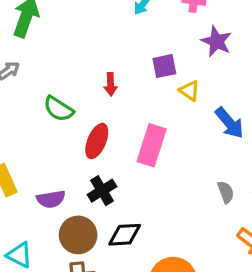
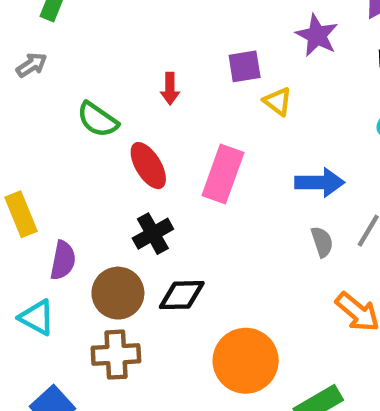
blue arrow: (229, 123) -> (320, 183), moved, turned -52
red ellipse: (97, 141) -> (148, 166), turned -56
purple semicircle: (51, 199) -> (63, 260), moved, turned -72

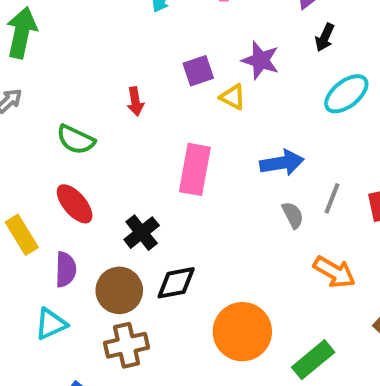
purple star: (317, 35) -> (261, 60), moved
red ellipse: (148, 166) -> (75, 204), moved
cyan triangle: (37, 318) -> (51, 324), turned -44

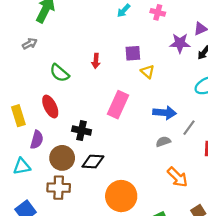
purple star: (261, 60) -> (180, 43), moved, turned -30
gray line: (332, 198) -> (189, 128), moved
gray semicircle: (293, 215) -> (163, 142), turned -96
black cross: (142, 233) -> (82, 131), turned 36

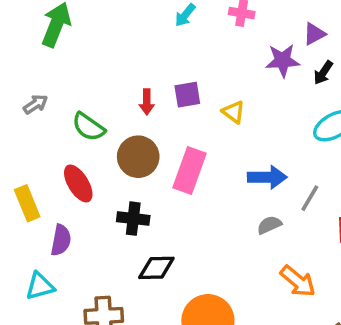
gray arrow: (30, 44) -> (35, 104), moved
purple square: (133, 53) -> (187, 95), moved
brown circle: (62, 158) -> (138, 157), moved

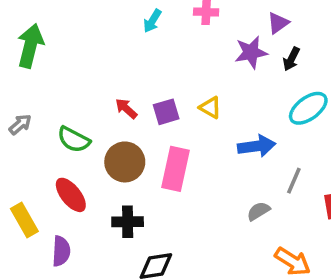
purple square: (187, 95) -> (166, 112), moved
red arrow: (147, 102) -> (126, 109), turned 140
blue arrow: (267, 177) -> (257, 146), moved

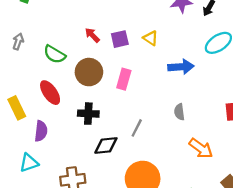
gray arrow: (20, 124) -> (18, 41), turned -35
pink rectangle: (176, 169) -> (124, 79), size x0.7
gray line: (294, 181) -> (137, 128), moved
gray semicircle: (258, 211) -> (179, 112), turned -70

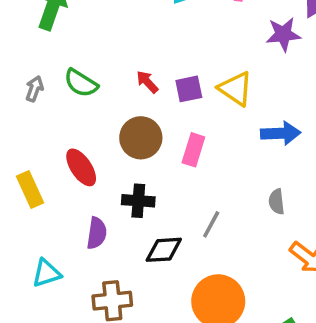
yellow triangle: (151, 38) -> (236, 89), size x1.5
green semicircle: (55, 54) -> (81, 83), moved
purple semicircle: (41, 131) -> (97, 233), moved

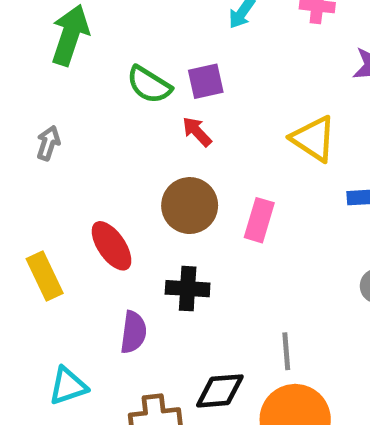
green semicircle: (81, 83) -> (149, 85), moved
purple square: (189, 89) -> (206, 81), moved
gray line: (211, 224) -> (286, 351), moved, turned -32
black diamond: (164, 250) -> (220, 391), moved

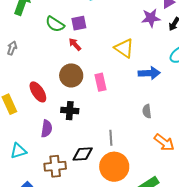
pink rectangle: (259, 220) -> (101, 82), turned -30

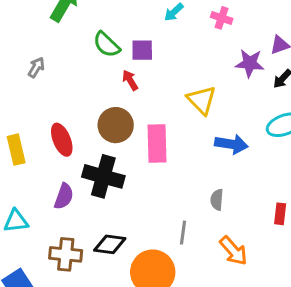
pink rectangle: (101, 82) -> (157, 143), size x1.4
black cross: (70, 111) -> (103, 176), size x1.5
gray line: (111, 138) -> (183, 233), moved

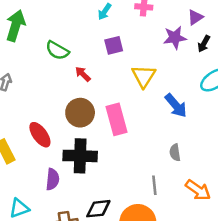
purple square: (142, 50) -> (114, 45), moved
yellow triangle: (202, 100) -> (144, 76), turned 30
blue arrow: (231, 144) -> (176, 105), turned 55

